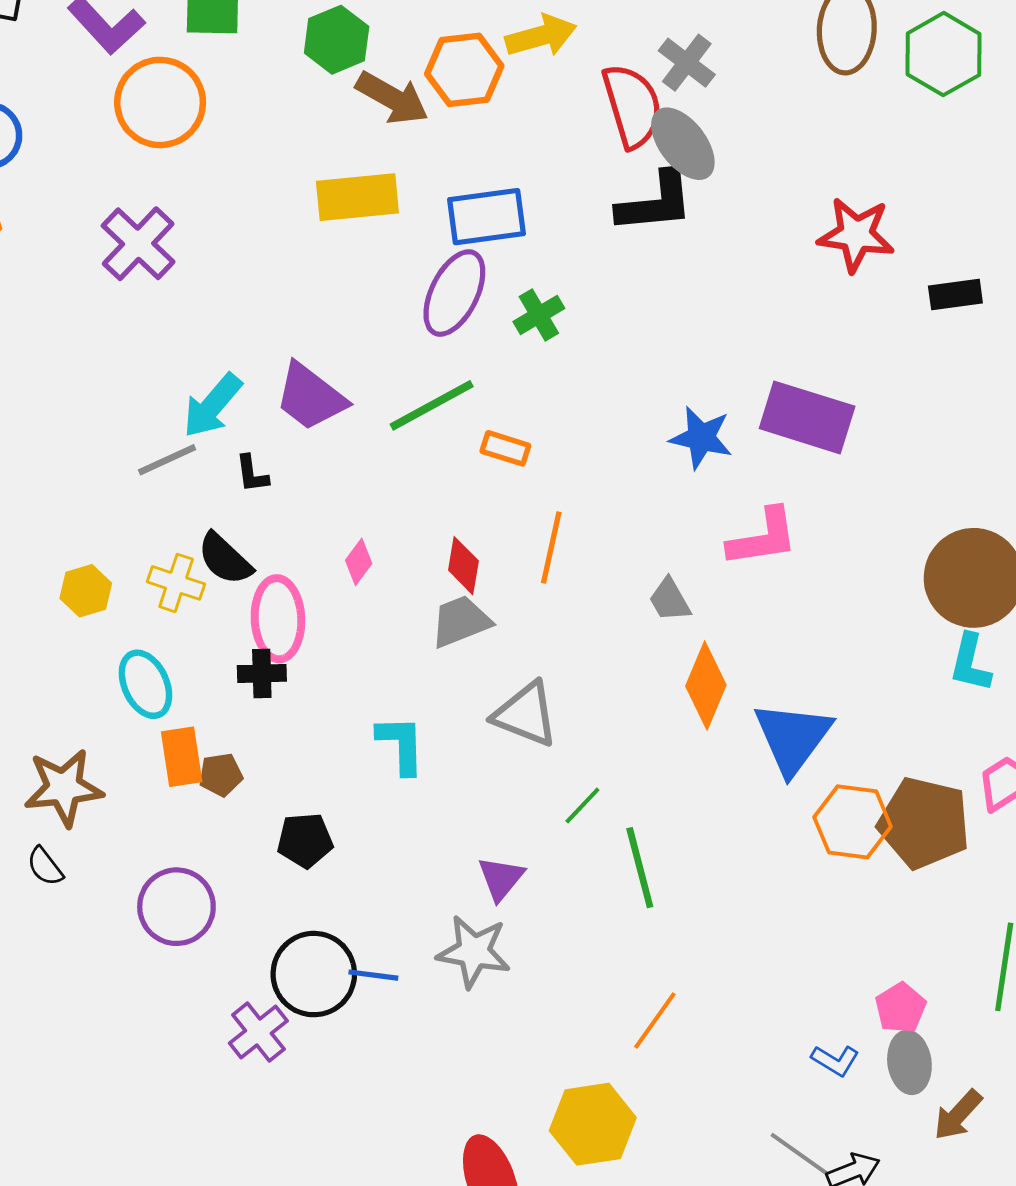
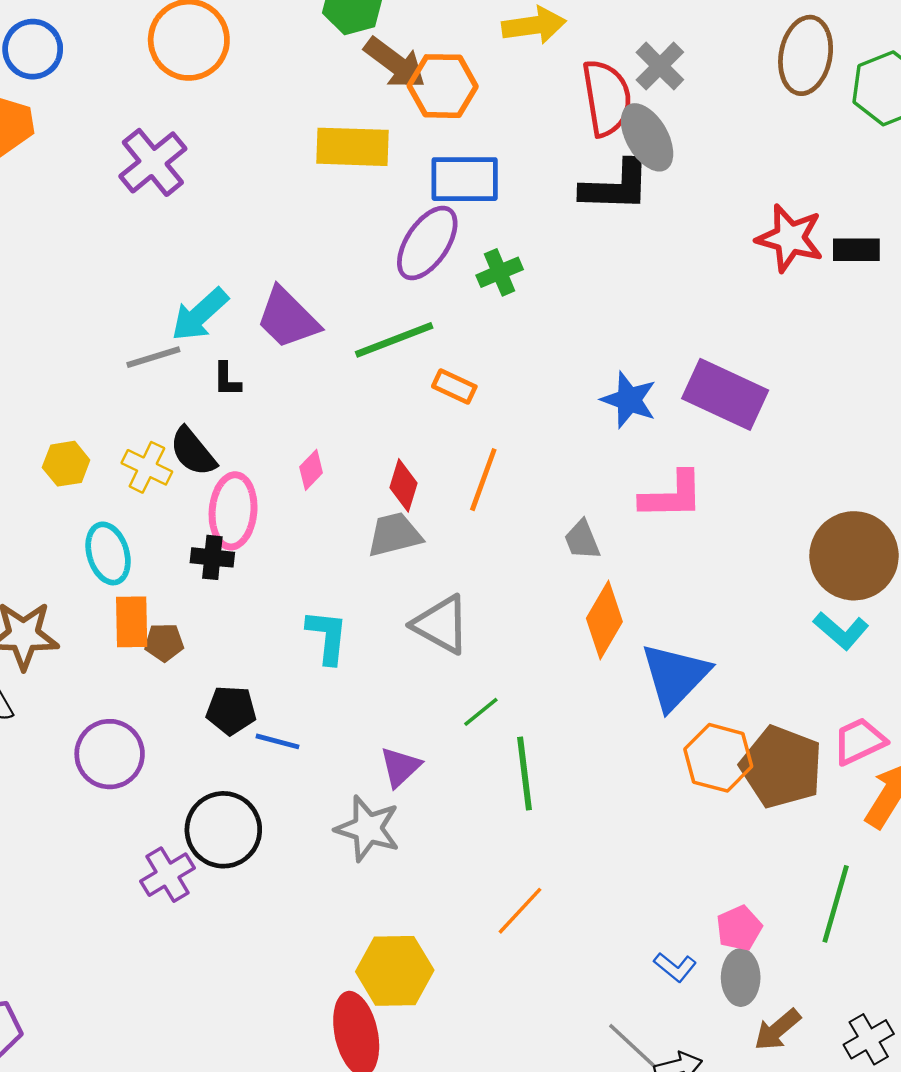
orange hexagon: (464, 70) -> (443, 86), moved
black rectangle: (955, 295) -> (856, 250), moved
cyan L-shape: (970, 663) -> (841, 631), turned -70
blue line: (373, 975) -> (278, 741), moved
yellow hexagon: (593, 1124) -> (395, 971), moved

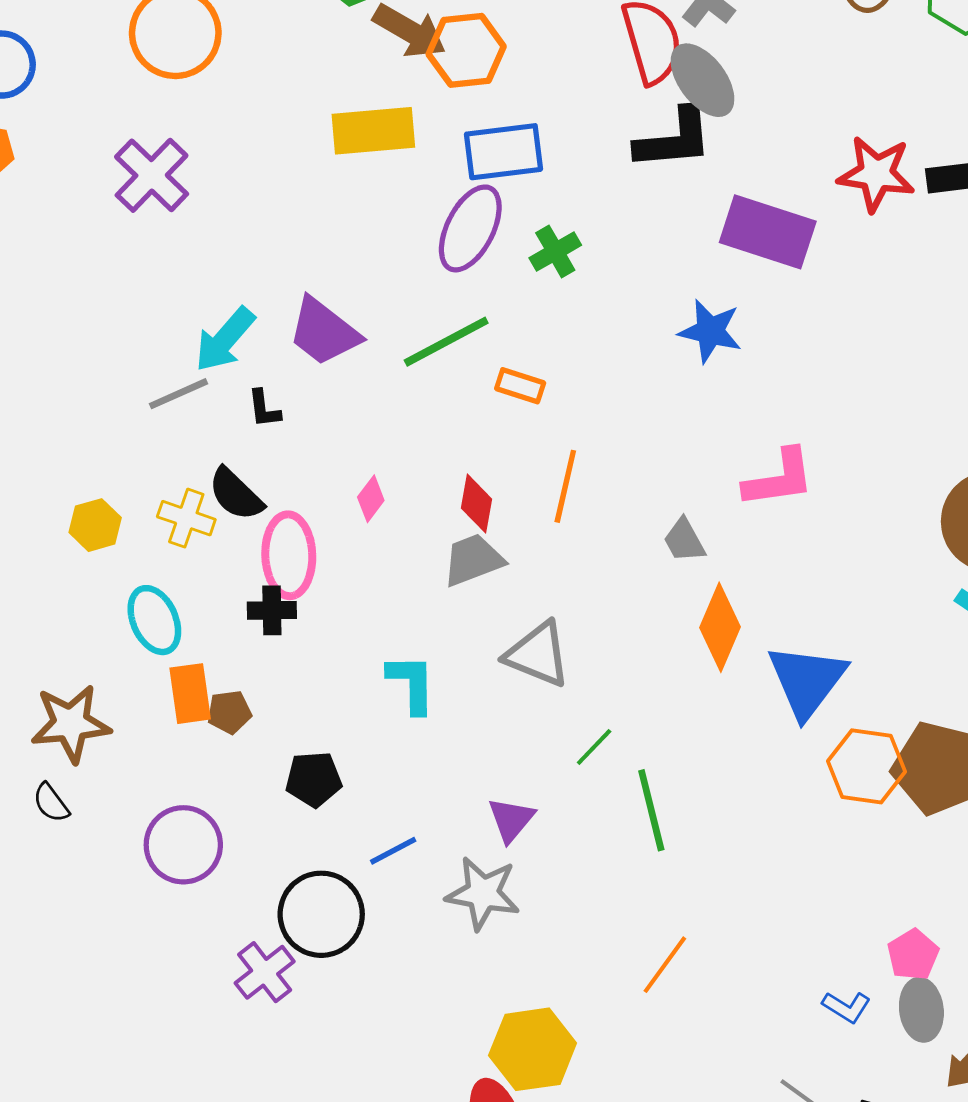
purple rectangle: (725, 394) -> (768, 232), moved
blue star: (629, 400) -> (710, 331), moved
blue line: (278, 741) -> (393, 851), moved, turned -36

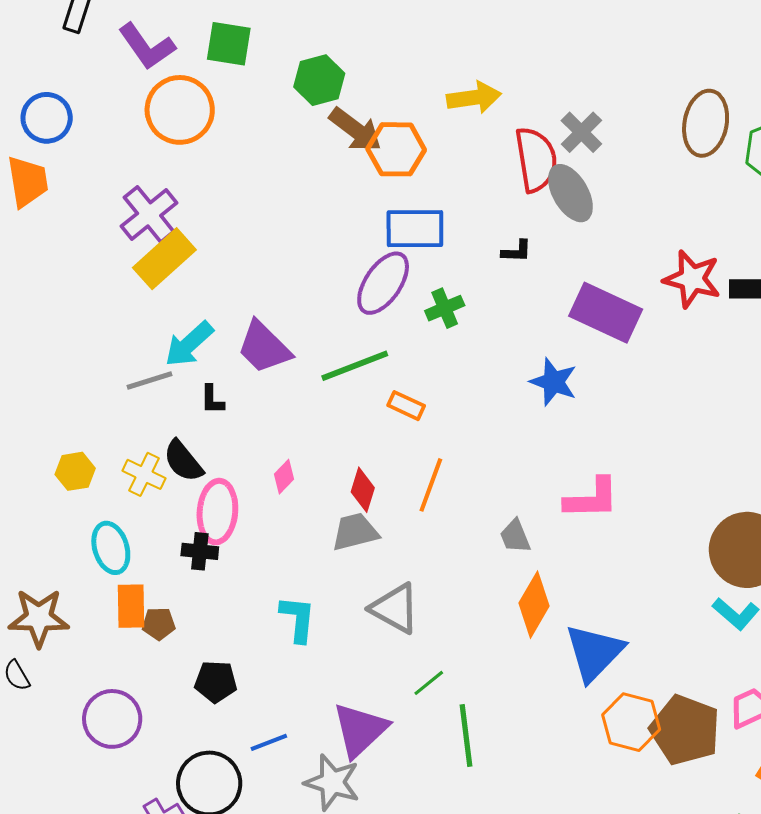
yellow rectangle: (373, 131) -> (164, 259), moved, turned -44
black L-shape: (674, 139) -> (517, 251), moved, size x0.5
purple triangle: (511, 820) -> (360, 730), size x1.6

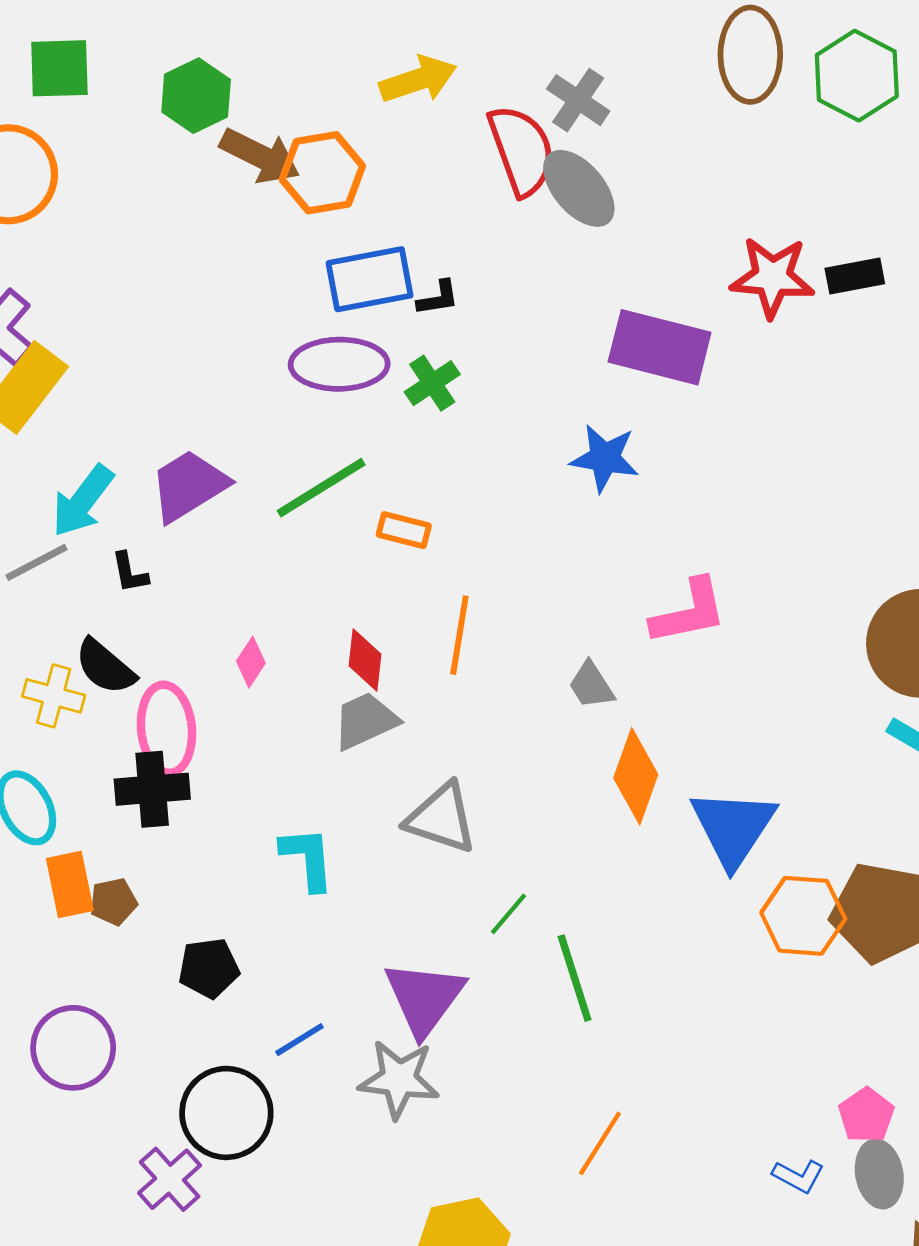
black L-shape: (517, 251) -> (438, 298), moved
purple ellipse: (383, 283) -> (339, 364), turned 66
purple trapezoid: (264, 347) -> (189, 486), turned 114
black cross: (200, 551) -> (152, 789), size x1.4

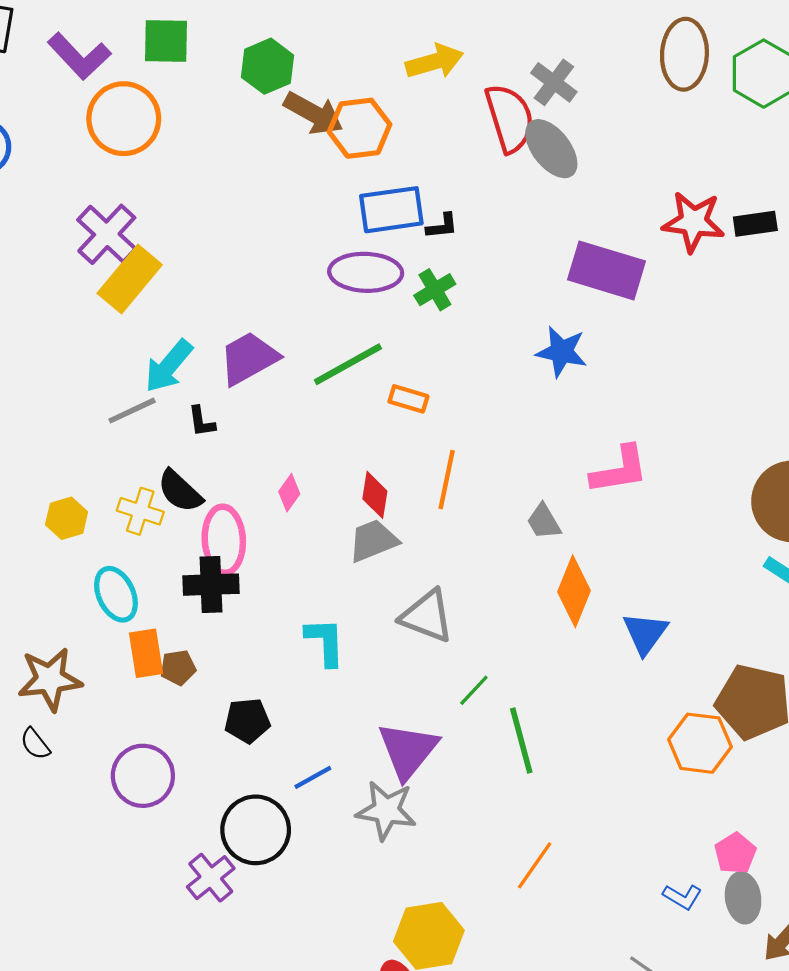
blue triangle: (733, 828) -> (645, 633), size x0.7
orange hexagon: (803, 916) -> (700, 743), moved

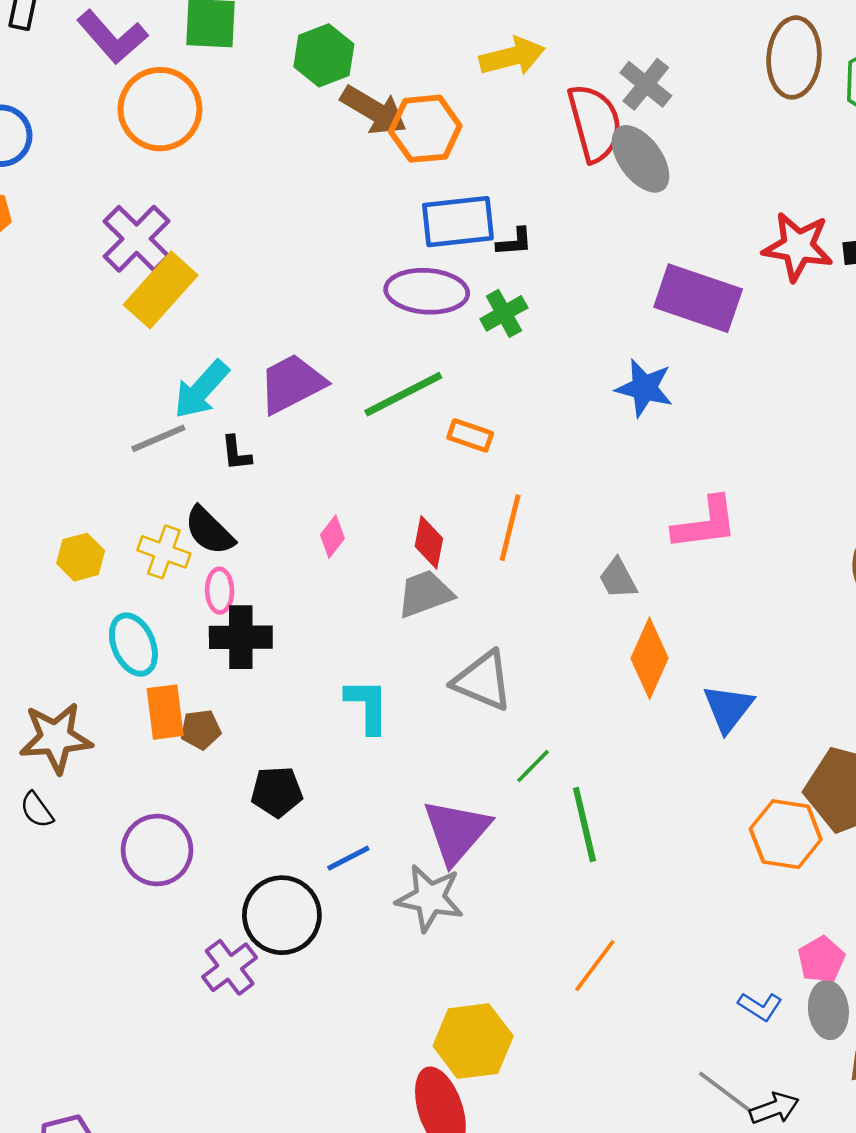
pink ellipse: (224, 540) -> (220, 591), moved, size x0.6

